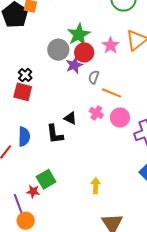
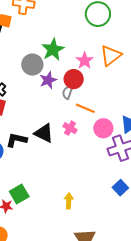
red circle: (84, 52) -> (74, 79), moved
black triangle: (70, 118) -> (44, 133), size x1.5
pink circle: (120, 118) -> (103, 128), moved
black L-shape: (55, 134) -> (16, 140), moved, turned 110

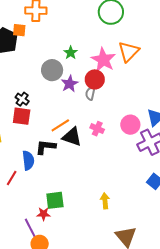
green star: (53, 50) -> (71, 53), size x0.6
pink star: (85, 61) -> (103, 60), size x1.4
orange line: (85, 108) -> (60, 125), moved, turned -48
green square: (19, 194) -> (55, 200), turned 30

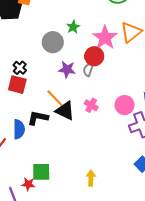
purple star: (70, 84) -> (67, 70), moved, turned 30
orange line: (60, 125) -> (55, 98), turned 72

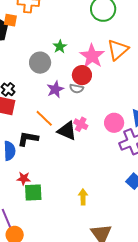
purple star: (67, 70) -> (55, 89), turned -30
gray semicircle: (88, 70) -> (76, 89), turned -96
black triangle: (65, 111) -> (67, 131), moved
red star: (28, 184) -> (24, 178), moved

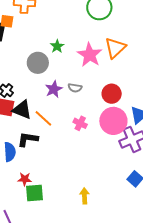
red circle: (82, 75) -> (112, 94), moved
pink circle: (114, 123) -> (113, 121), size x1.4
black triangle: (67, 131) -> (22, 110), moved

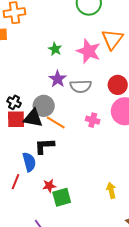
gray circle: (38, 63) -> (44, 106), moved
gray semicircle: (75, 88) -> (81, 86), size x1.5
purple star: (54, 89) -> (58, 79), moved

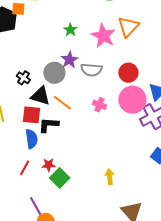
gray circle: (44, 106) -> (54, 73), moved
red square: (16, 119) -> (32, 115), moved
red line: (15, 182) -> (25, 168), moved
green square: (62, 197) -> (60, 178), turned -36

